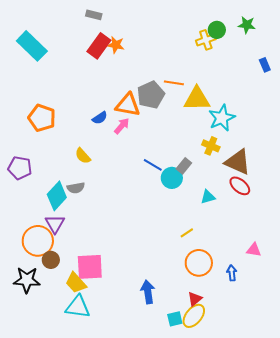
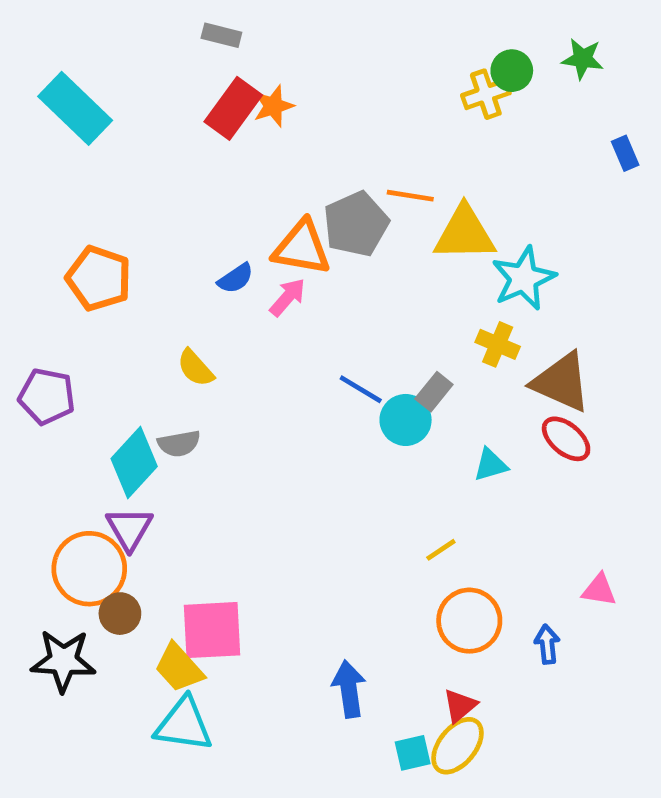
orange star: (116, 45) -> (273, 106), turned -30

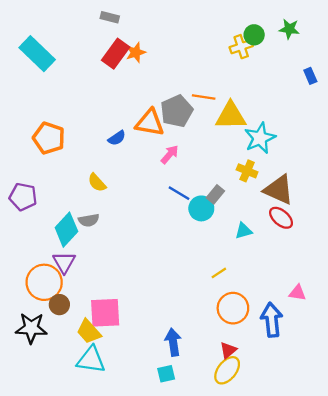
pink arrow: (288, 297) -> (170, 154), moved
blue arrow: (547, 644) -> (272, 320), size x1.8
cyan square: (413, 753) -> (166, 374), moved

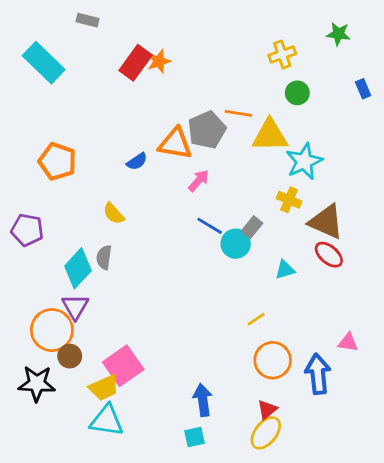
gray rectangle: (110, 17) -> (88, 20), moved
green circle: (254, 35) -> (297, 93), moved
gray semicircle: (89, 220) -> (104, 257), turned 108
pink square: (105, 313) -> (123, 366), turned -32
yellow trapezoid: (89, 332) -> (104, 388), turned -72

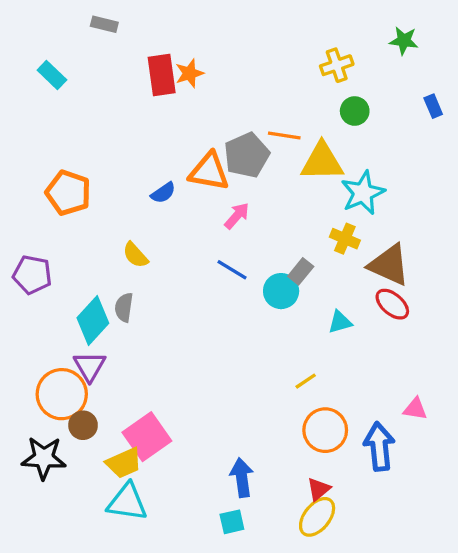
cyan rectangle: (44, 63) -> (52, 75), size x0.6
red rectangle: (136, 63) -> (162, 75), turned -44
blue line: (210, 226) -> (232, 270), moved

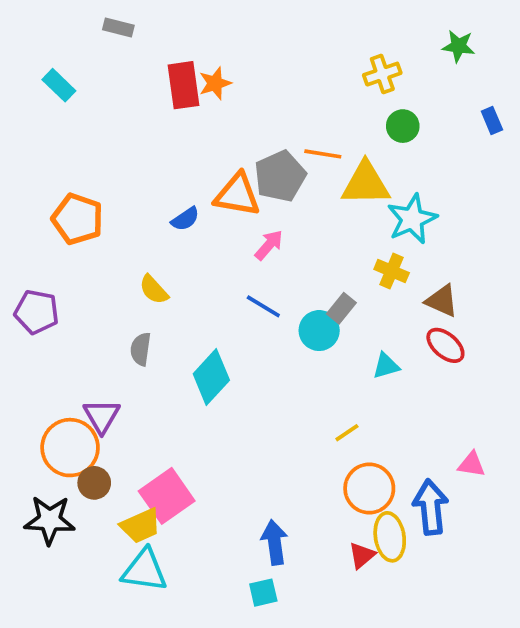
brown triangle: (389, 265) -> (442, 301), size x0.7
cyan diamond: (93, 320) -> (211, 377), moved
yellow ellipse: (317, 517) -> (390, 537), moved, turned -48

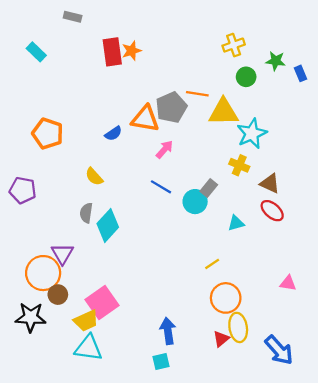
green star: (458, 46) -> (276, 61), moved
cyan diamond: (211, 377) -> (108, 225), moved
blue arrow: (431, 507) -> (279, 350), moved, turned 144

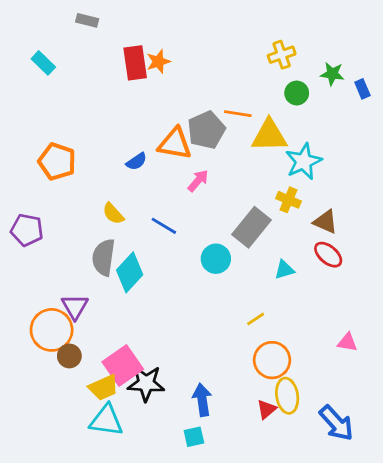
blue line: (161, 187) -> (164, 226), moved
gray rectangle: (209, 188) -> (251, 227), size x1.8
cyan circle: (195, 202) -> (216, 259), moved
gray semicircle: (86, 213) -> (104, 257), size x1.5
black star: (31, 317) -> (146, 383), moved

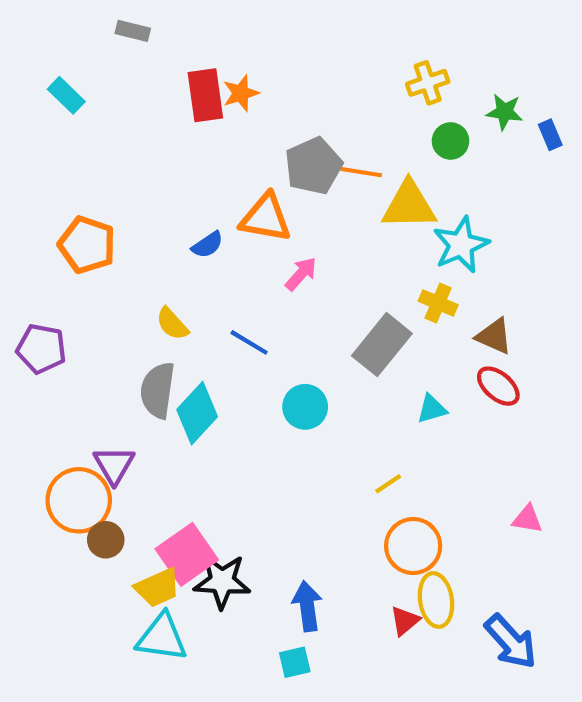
gray pentagon: (206, 130) -> (313, 166), moved
cyan circle: (216, 259) -> (305, 407), moved

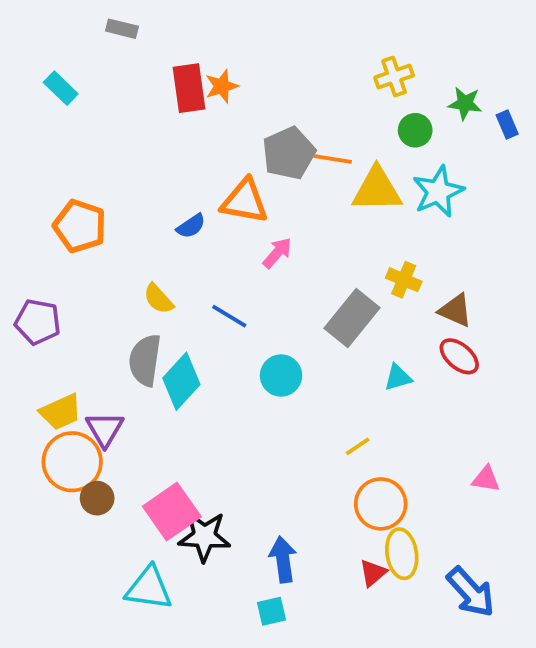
cyan star: (461, 245) -> (438, 192), moved
yellow trapezoid: (158, 588) -> (61, 412), moved

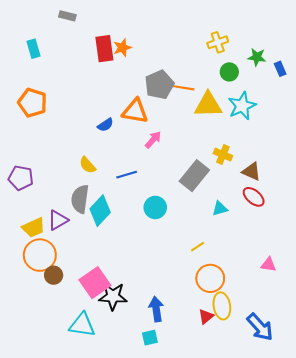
cyan rectangle: (61, 88) -> (33, 49), turned 30
orange pentagon: (80, 226) -> (32, 103), moved
blue line: (229, 316) -> (127, 175), turned -48
purple triangle: (105, 429) -> (58, 220), moved, turned 30

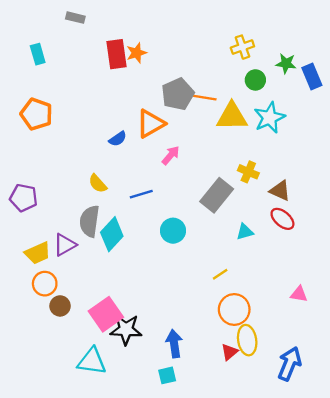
blue rectangle: (280, 69) -> (312, 76), size x1.5
orange triangle: (135, 111) -> (151, 124), turned -40
orange circle: (40, 255) -> (45, 284), size x0.7
blue arrow: (260, 327) -> (290, 364), turned -116

